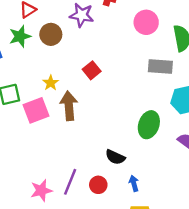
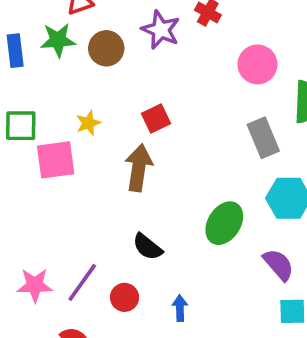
gray rectangle: (160, 67) -> (263, 138), turned 50
brown arrow: (69, 106) -> (139, 168), moved
black semicircle: (115, 157) -> (147, 247), moved

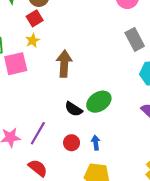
red square: (156, 118) -> (35, 18), moved
green ellipse: (224, 223) -> (99, 102), moved, turned 30
red circle: (125, 297) -> (72, 143), moved

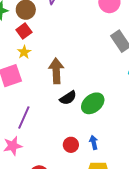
black semicircle: (74, 109) -> (68, 98), moved, turned -60
purple line: (38, 133) -> (24, 117), moved

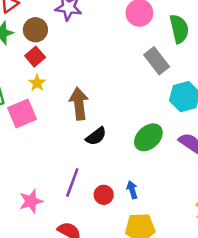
green ellipse: (93, 103) -> (148, 137), moved
purple line: (24, 117) -> (72, 182), moved

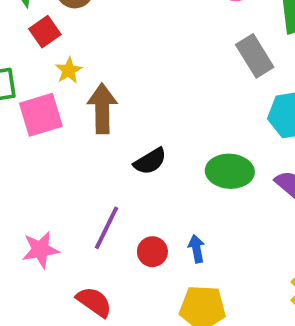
red square: (35, 57) -> (45, 32), moved
brown arrow: (79, 104) -> (102, 109), moved
green ellipse: (148, 137) -> (230, 171), turned 40

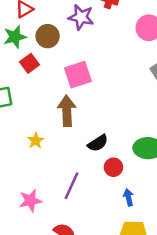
yellow star: (69, 70) -> (36, 141), moved
pink square: (41, 115) -> (78, 75), moved
red circle: (152, 252) -> (113, 167), moved

